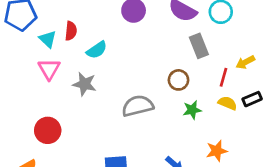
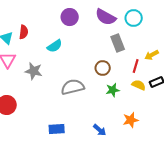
cyan semicircle: (97, 50) -> (55, 46), moved

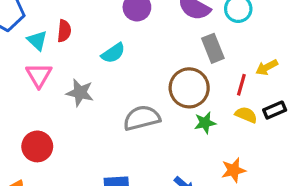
brown circle: (103, 68) -> (189, 88), size x1.6

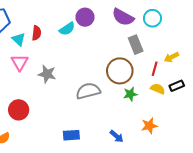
cyan semicircle: (113, 53) -> (67, 29), moved

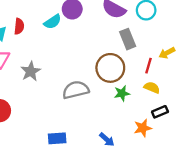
gray star: (47, 74) -> (31, 71), turned 30
black rectangle: (177, 86) -> (160, 112), moved

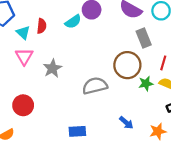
green star: (122, 93) -> (146, 84), moved
orange star: (143, 128) -> (158, 131), moved
blue arrow: (107, 140) -> (126, 123), moved

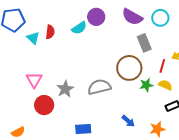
pink triangle: (24, 56) -> (34, 80), moved
gray star: (52, 68) -> (65, 89), moved
red circle: (23, 105) -> (44, 105), moved

